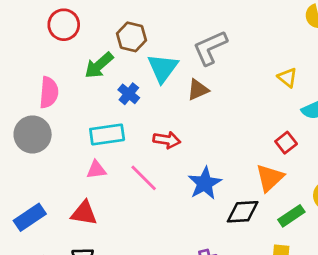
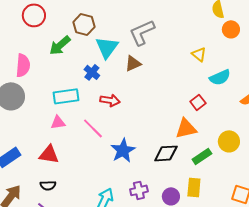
blue cross: (129, 94) -> (92, 72), moved
orange triangle: (270, 178) -> (186, 128), turned 30
blue star: (205, 183) -> (123, 150), moved

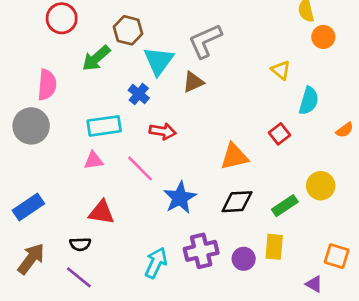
cyan semicircle: (220, 77) -> (309, 101), turned -50
orange triangle: (186, 128) -> (234, 156), moved
red triangle: (49, 154) -> (101, 212), moved
purple cross: (139, 190) -> (201, 251), size x1.4

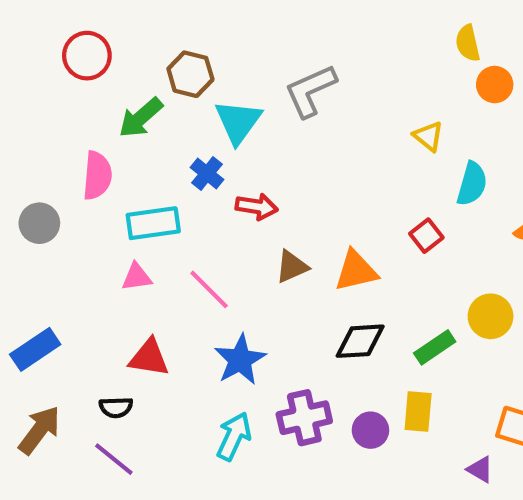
brown triangle: (193, 82) -> (292, 267), moved
pink semicircle: (47, 85) -> (97, 176), moved
gray circle: (31, 126) -> (39, 223), size x0.7
red arrow: (163, 131) -> (257, 207), moved
blue star: (180, 198) -> (240, 360), moved

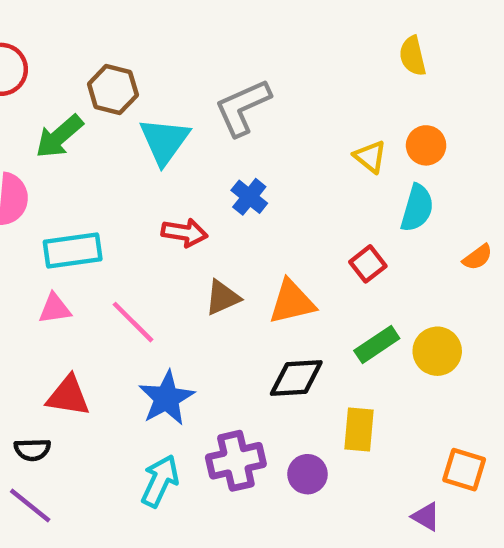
orange circle: (495, 85) -> (426, 145), moved
blue cross: (207, 174) -> (249, 197), moved
green rectangle: (435, 347) -> (377, 344), moved
yellow rectangle: (418, 412) -> (359, 429), moved

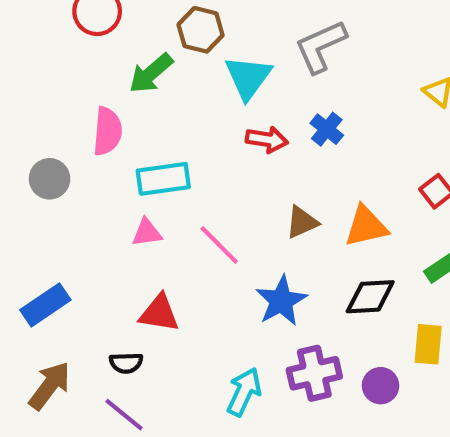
red arrow: (184, 233) -> (267, 140), moved
blue star: (167, 398) -> (281, 301), moved

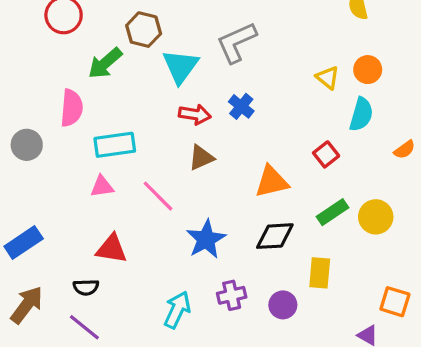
brown triangle: (302, 222) -> (201, 158), moved
purple cross: (314, 373) -> (232, 295), size x0.7

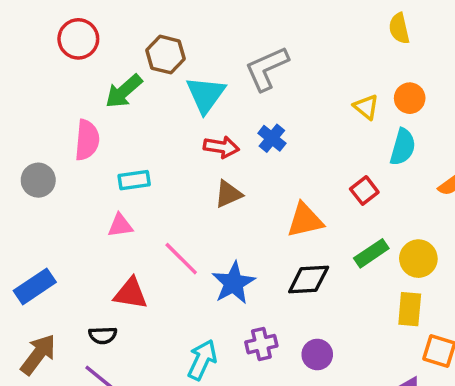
cyan rectangle: (115, 145) -> (134, 180), size x0.7
pink line: (158, 196) -> (181, 259), moved
yellow rectangle: (320, 273) -> (410, 309), moved

